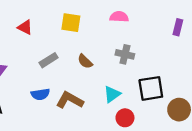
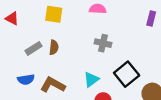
brown semicircle: (85, 61) -> (54, 47), moved, turned -128
black square: (151, 88) -> (127, 74), turned -30

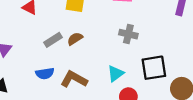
brown semicircle: (54, 47) -> (75, 39), turned -128
black square: (127, 74) -> (154, 68), turned 30

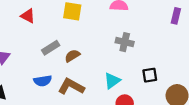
brown semicircle: (75, 39) -> (72, 56), moved
black square: (154, 68) -> (150, 75), size x0.6

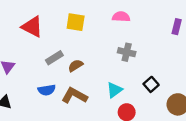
red triangle: (28, 16) -> (32, 27), size x1.5
black square: (150, 75) -> (151, 84), turned -32

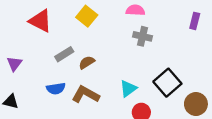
yellow square: (76, 22) -> (87, 16), turned 30
gray cross: (127, 52) -> (143, 36), moved
black square: (151, 84) -> (167, 83), size x1.6

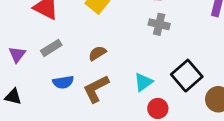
gray rectangle: (64, 54) -> (51, 48), moved
brown L-shape: (86, 95) -> (96, 89), turned -56

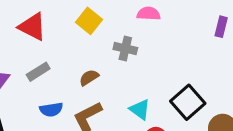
gray cross: (159, 24) -> (125, 48), moved
cyan triangle: (143, 82) -> (140, 109), turned -48

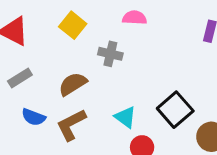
brown semicircle: (89, 78) -> (73, 84), size x1.4
blue semicircle: (51, 109) -> (33, 117), turned 30

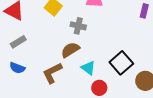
brown semicircle: (73, 84) -> (70, 50), moved
blue semicircle: (33, 117) -> (17, 68), moved

